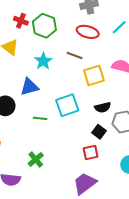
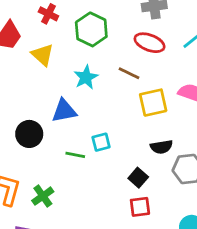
red cross: (21, 21) -> (48, 14), moved
cyan square: (67, 105) -> (101, 142), moved, size x0.6
black square: (99, 132) -> (138, 178), moved
green cross: (36, 159) -> (43, 196), moved

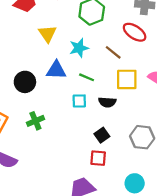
yellow triangle: (43, 55) -> (47, 34), moved
black semicircle: (161, 147) -> (107, 102), moved
green line: (75, 155) -> (87, 77), moved
green cross: (43, 196) -> (35, 121), moved

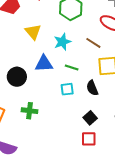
black semicircle: (107, 102) -> (92, 88), turned 70
green cross: (35, 121) -> (30, 111), turned 35

